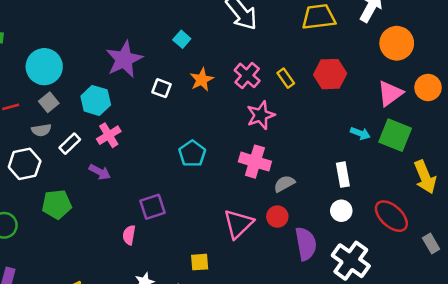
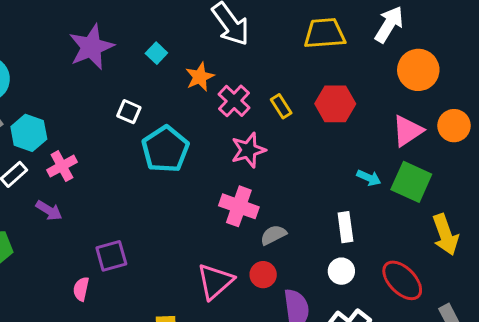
purple star: (124, 59) -> (91, 47), moved
orange star: (202, 80) -> (200, 77), moved
cyan hexagon: (96, 100) -> (29, 133), moved
cyan pentagon: (192, 154) -> (165, 149), moved, size x1.4

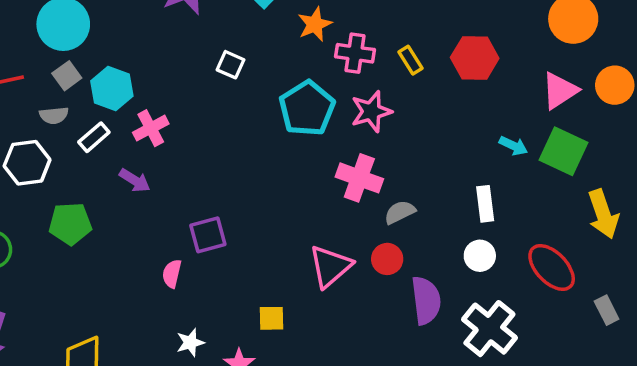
pink cross: (234, 101) -> (355, 53), turned -36
cyan pentagon: (165, 149) -> (307, 108), moved

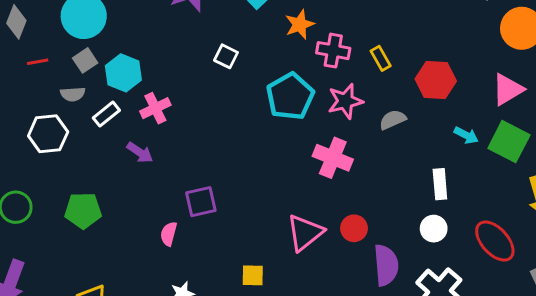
red hexagon: (475, 58) -> (436, 80), moved
gray semicircle: (400, 212) -> (393, 120), moved
green pentagon: (70, 224) -> (83, 210), moved

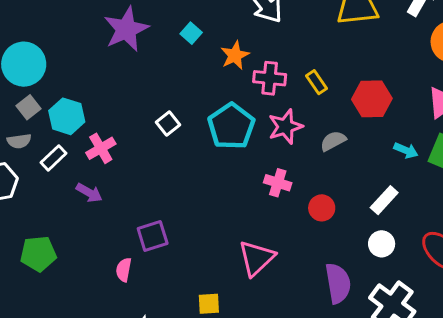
white square: (226, 56) -> (168, 124), moved, turned 30
pink cross: (333, 158) -> (278, 183), size x0.7
white rectangle: (440, 184) -> (384, 200), turned 52
red circle: (354, 228) -> (322, 208), moved

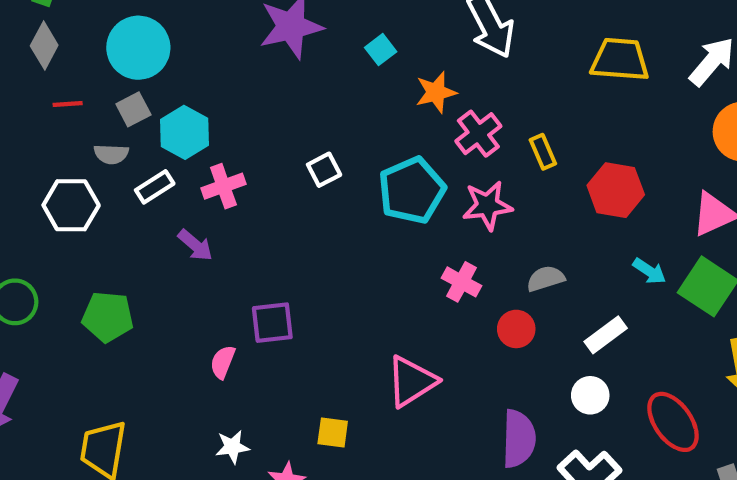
pink cross: (270, 78) -> (478, 134), turned 36
gray semicircle: (333, 141) -> (546, 279), moved

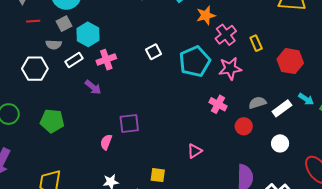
white rectangle: (606, 335) -> (282, 108), moved
pink triangle: (412, 381) -> (195, 151), size x0.6
white circle: (590, 395) -> (280, 143), moved

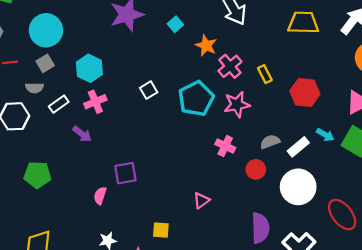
orange star: (206, 15) -> (206, 45), turned -30
cyan hexagon: (88, 34) -> (89, 68), moved
white circle: (280, 143) -> (298, 187), size x1.8

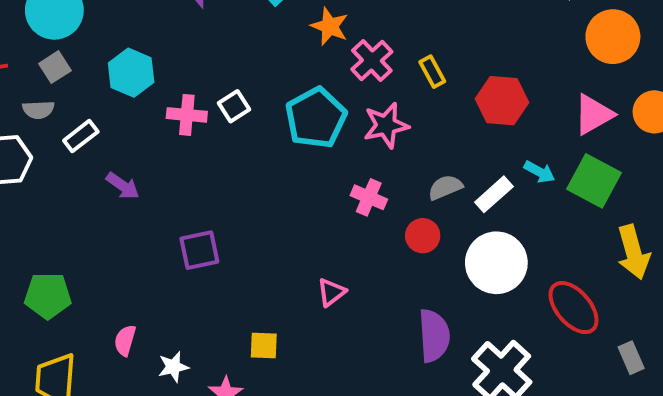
pink cross: (95, 102) -> (187, 115), moved, turned 30
green pentagon: (37, 175) -> (48, 296), moved
pink semicircle: (100, 196) -> (125, 340), moved

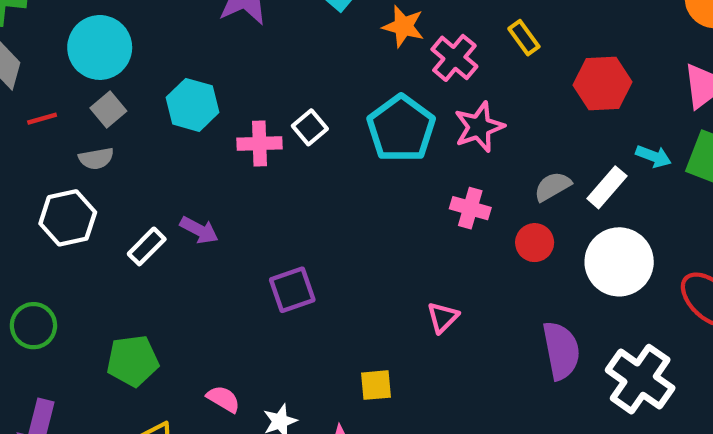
yellow rectangle: (432, 72) -> (524, 38), moved
white rectangle: (81, 136) -> (147, 246), moved
pink semicircle: (125, 340) -> (223, 399), turned 112

